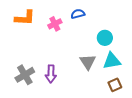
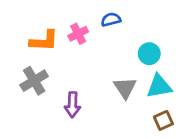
orange L-shape: (25, 18) -> (44, 41), moved
gray cross: (25, 75) -> (34, 81), moved

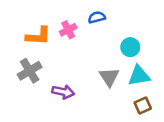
purple arrow: (72, 105) -> (63, 92), turned -80

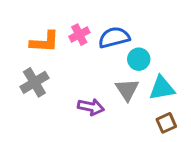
blue semicircle: (97, 17) -> (114, 37), moved, size x1.5
cyan circle: (130, 47) -> (139, 59), moved
purple arrow: (63, 92) -> (91, 107), moved

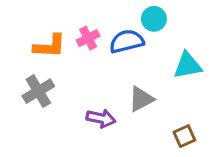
cyan circle: (139, 59) -> (154, 19), moved
cyan triangle: (162, 88) -> (188, 65), moved
gray triangle: (127, 90) -> (141, 99), turned 35

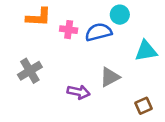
pink cross: (88, 38) -> (69, 30), turned 35
orange L-shape: (50, 46) -> (39, 17), moved

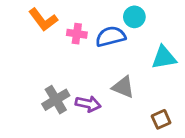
orange L-shape: (39, 17) -> (43, 20), turned 50
gray cross: (30, 71) -> (56, 100), moved
gray triangle: (110, 77) -> (123, 87), turned 50

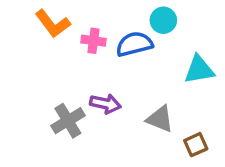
gray triangle: (123, 87) -> (160, 119), moved
purple arrow: (88, 104) -> (105, 104), moved

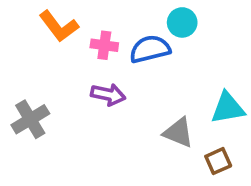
cyan triangle: (199, 70) -> (228, 108), moved
purple arrow: (105, 104) -> (108, 95), moved
gray cross: (68, 121) -> (30, 119), moved

